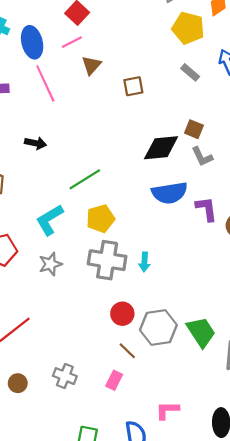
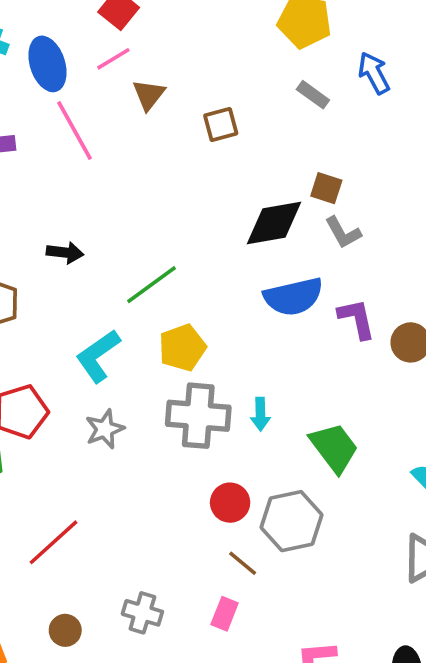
black arrow: (36, 143) -> (65, 253), moved
green trapezoid: (201, 332) -> (334, 448), moved

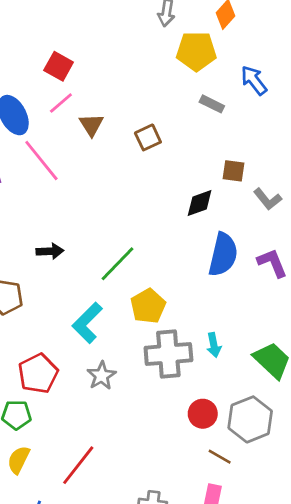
black diamond: (274, 223) -> (200, 203), size x0.7
gray L-shape: (343, 233) -> (268, 199), moved
blue semicircle: (293, 297) -> (223, 255), turned -54

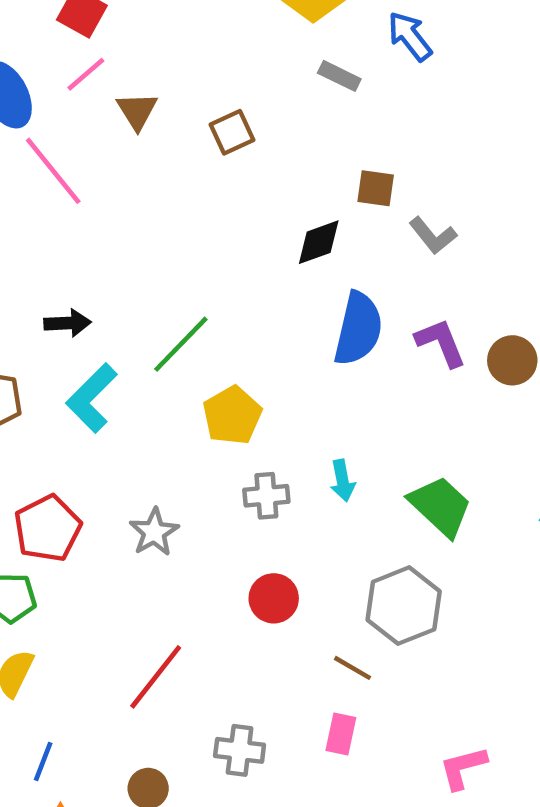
cyan L-shape: (87, 323) -> (92, 398), moved
gray cross: (168, 354) -> (266, 496), size x0.6
red circle: (203, 414) -> (274, 598), moved
red line: (78, 465) -> (156, 677), moved

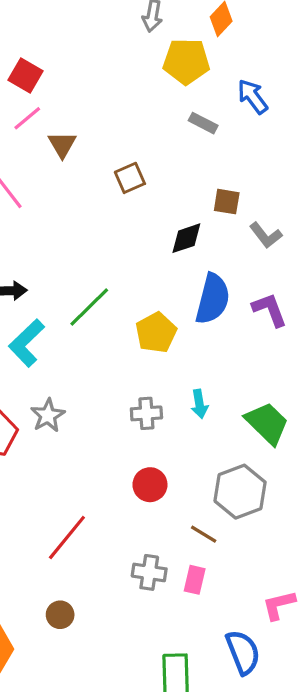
brown square: (232, 132) -> (130, 178), moved
yellow pentagon: (232, 415) -> (156, 333), moved
gray star: (154, 532) -> (48, 415), moved
gray cross: (240, 750) -> (149, 572), moved

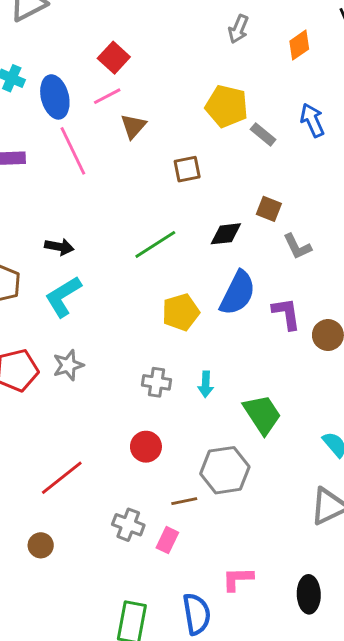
yellow pentagon: (186, 61) -> (227, 106), moved
green line: (89, 307) -> (155, 244), moved
brown line: (204, 534) -> (184, 501), turned -55

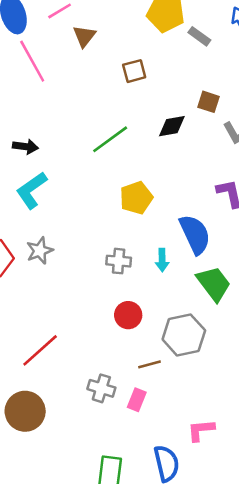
blue semicircle: (238, 293) -> (195, 234), moved, turned -48
red circle: (146, 447) -> (128, 315), moved
brown circle: (41, 545) -> (25, 411), size x1.8

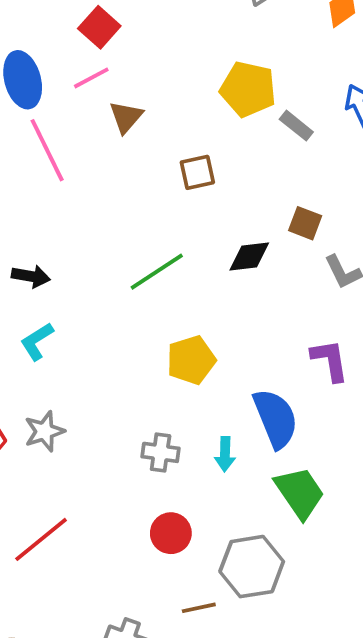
cyan L-shape: (32, 190) -> (37, 341), size x0.7
red line: (40, 350) -> (41, 539), moved

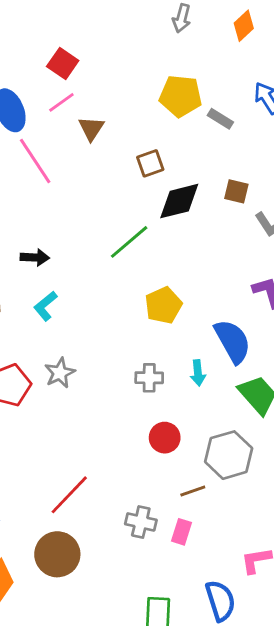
black diamond: (249, 257) -> (179, 201), moved, size x1.4
red line: (41, 539) -> (69, 495), moved

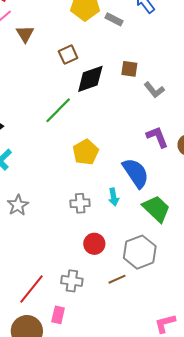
gray cross: (141, 522) -> (72, 281), moved
pink rectangle: (182, 532) -> (58, 315), moved

